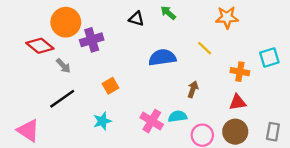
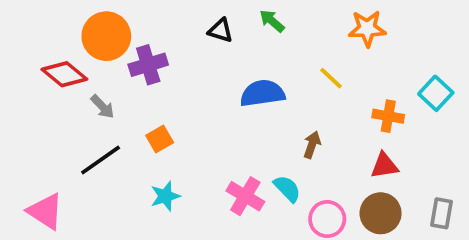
cyan square: (269, 57) -> (436, 93), turned -30
orange square: (110, 86) -> (160, 139), moved
cyan semicircle: (178, 116) -> (287, 189), turned 54

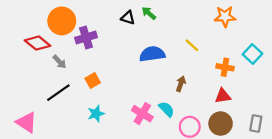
green arrow: (272, 21) -> (149, 13), moved
orange star: (367, 29) -> (225, 17), moved

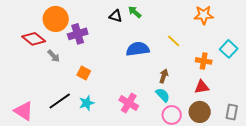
orange square: (93, 81) -> (84, 73), turned -32
black line: (58, 93) -> (60, 101), moved
cyan semicircle: (167, 109) -> (163, 95), moved

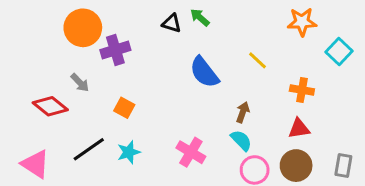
red diamond: (34, 39) -> (50, 106), moved
blue semicircle: (138, 49) -> (204, 72), turned -120
cyan square: (229, 49) -> (339, 52), moved

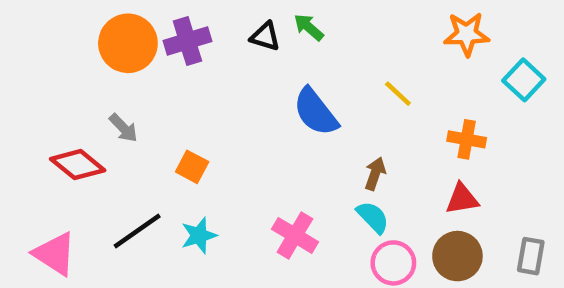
purple cross: (115, 50) -> (187, 41), moved

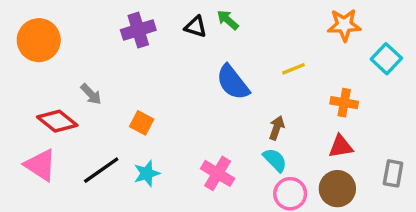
orange circle: (128, 43) -> (39, 40), moved
yellow line: (398, 94) -> (294, 69), turned -65
pink triangle: (55, 254) -> (40, 165), moved
gray rectangle: (531, 256) -> (393, 173), moved

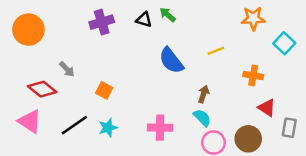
red triangle: (341, 146) -> (267, 108), moved, turned 42
pink cross: (218, 173) -> (160, 128), turned -30

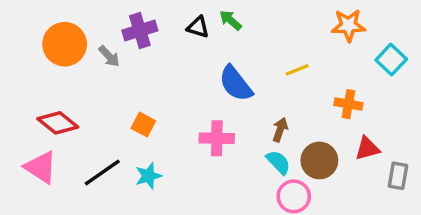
orange circle: (28, 30) -> (65, 44), moved
gray arrow: (67, 69) -> (109, 56), moved
red triangle: (267, 108) -> (367, 148), turned -48
pink cross: (160, 128) -> (217, 138), moved
brown circle: (248, 139) -> (319, 160), moved

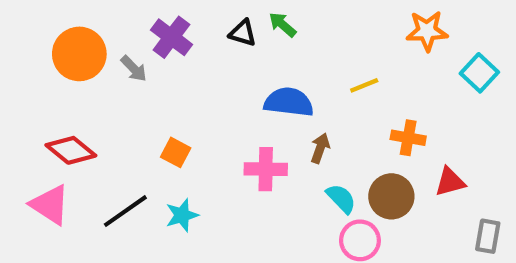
purple cross: (140, 31) -> (171, 37), turned -36
blue semicircle: (236, 84) -> (289, 102), turned 135
orange cross: (348, 104) -> (408, 138), moved
brown arrow: (280, 130) -> (320, 148), moved
gray rectangle: (398, 176) -> (488, 236), moved

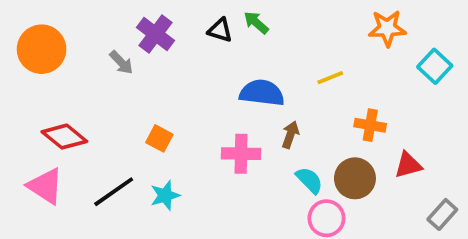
orange circle: (79, 54) -> (42, 49), moved
gray rectangle: (488, 236) -> (442, 214), turned 32

